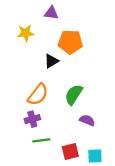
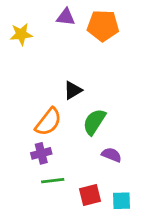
yellow star: (26, 33) -> (21, 34), moved
orange pentagon: (70, 42) -> (103, 26), moved
black triangle: (51, 61) -> (73, 90), moved

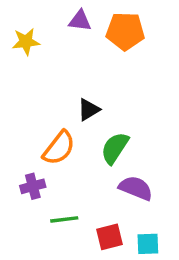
purple cross: (41, 153) -> (33, 186), moved
purple semicircle: (112, 155) -> (136, 188), size x1.4

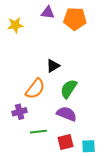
purple semicircle: (136, 188) -> (67, 114), moved

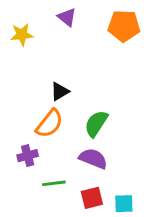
purple triangle: (48, 13) -> (67, 17), turned 32
orange pentagon: (75, 19) -> (124, 26), moved
black triangle: (53, 66) -> (60, 91), moved

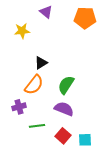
yellow star: (22, 35) -> (22, 31), moved
red square: (92, 198) -> (63, 136), turned -35

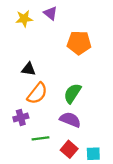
orange pentagon: (85, 18) -> (79, 43), moved
yellow star: (22, 31) -> (24, 19), moved
black triangle: (41, 63) -> (28, 69), moved, turned 40

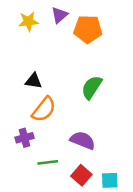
purple triangle: (50, 13) -> (59, 15), turned 40
orange pentagon: (79, 43) -> (88, 29), moved
green semicircle: (72, 93) -> (92, 87), moved

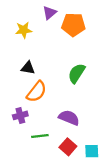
yellow star: (28, 21) -> (24, 30), moved

